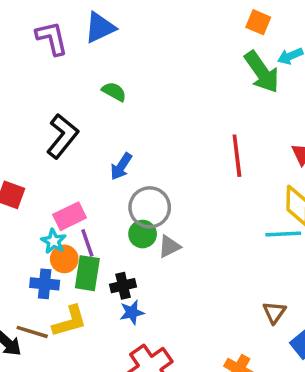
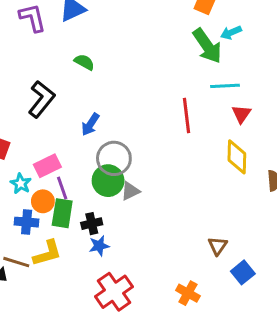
green circle: (143, 234) -> (108, 181), size x1.4
cyan line: (283, 234) -> (225, 86), moved
cyan star: (54, 241) -> (21, 184), moved

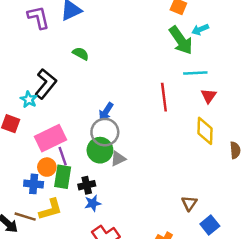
blue arrow: (90, 124) -> (106, 112), moved
pink rectangle: (47, 166) -> (50, 138), size x1.4
cyan star: (21, 184) -> (29, 99), moved

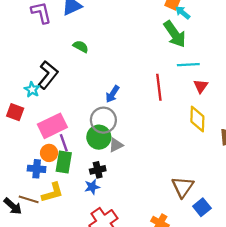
cyan arrow: (200, 29) -> (183, 13), moved, turned 63
blue arrow: (106, 112) -> (112, 94), moved
black cross: (87, 185) -> (98, 170), moved
brown triangle: (189, 203) -> (183, 187), size x1.5

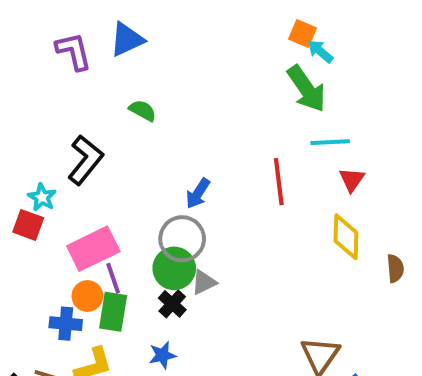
cyan star: (32, 90) -> (42, 197), moved
black cross: (98, 170) -> (172, 304), moved, turned -35

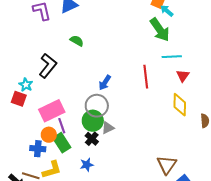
green rectangle: (113, 312) -> (62, 143), turned -42

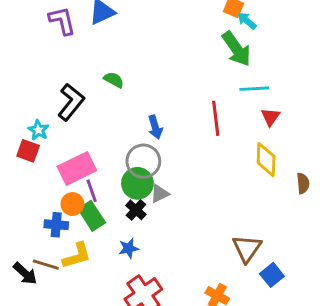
green semicircle: (77, 41) -> (114, 80), moved
blue arrow: (105, 83) -> (155, 127), turned -49

